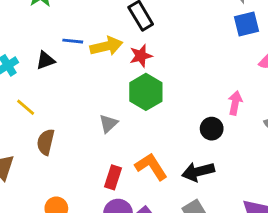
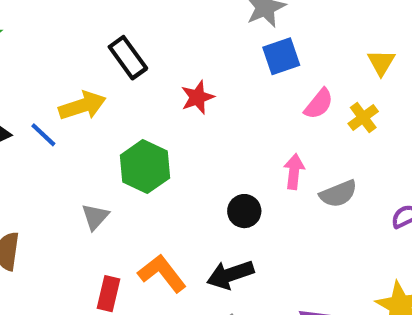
blue line: (73, 41) -> (43, 135), moved, turned 42
red star: (141, 56) -> (197, 97), moved
pink arrow: (235, 103) -> (294, 172), moved

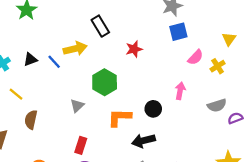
gray semicircle: (338, 194) -> (217, 105), moved
orange L-shape: (162, 273) -> (120, 118), moved, turned -55

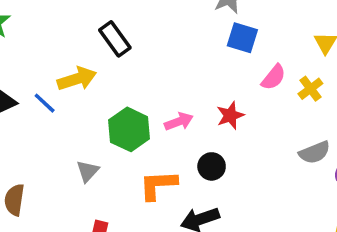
blue square: (178, 32) -> (242, 38), turned 36
red star: (134, 49) -> (230, 115), moved
pink arrow: (180, 91) -> (179, 122), moved, turned 63

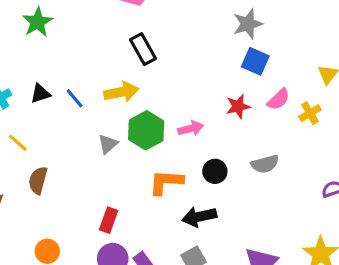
yellow arrow: (77, 79) -> (121, 92), moved
red star: (230, 115) -> (238, 106), moved
gray semicircle: (315, 152) -> (265, 164), moved
gray triangle: (88, 171) -> (108, 144), moved

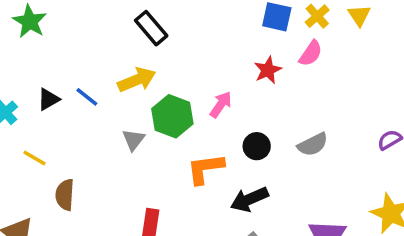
yellow cross: (310, 113) -> (317, 16), moved
pink arrow: (191, 128) -> (221, 104), turned -30
gray semicircle: (265, 164) -> (313, 145), moved

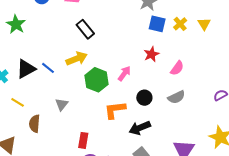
pink semicircle: (311, 53) -> (177, 68), moved
black triangle: (48, 99) -> (26, 69), size x1.5
gray triangle: (133, 140) -> (62, 104), moved

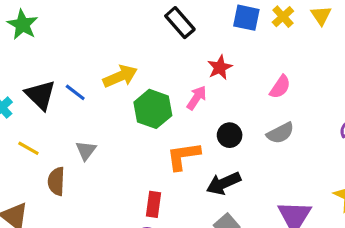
black rectangle: (85, 29) -> (180, 23), moved
red star: (151, 54) -> (220, 67), moved
black triangle: (26, 69) -> (40, 95), turned -45
gray triangle: (62, 104) -> (86, 150), moved
red rectangle: (83, 140) -> (153, 204), moved

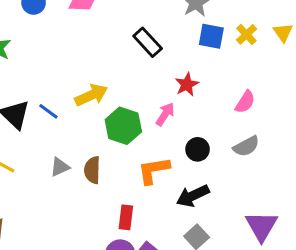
gray triangle: (86, 150) -> (60, 167), turned 30
brown semicircle: (56, 181) -> (92, 170), moved

